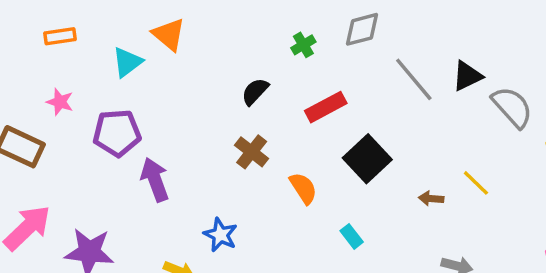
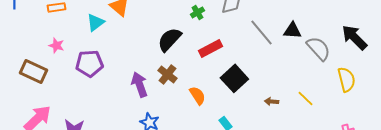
black triangle: (467, 76) -> (292, 30), turned 30
black semicircle: (255, 91) -> (169, 39), size x1.5
purple arrow: (155, 180) -> (139, 84), moved
yellow line: (476, 183) -> (305, 98), moved

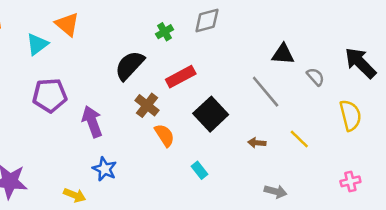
gray line: (261, 32) -> (266, 92), moved
gray semicircle: (318, 48) -> (315, 77), size x0.6
purple pentagon: (89, 63) -> (50, 95), moved
brown cross: (167, 74) -> (147, 105), moved

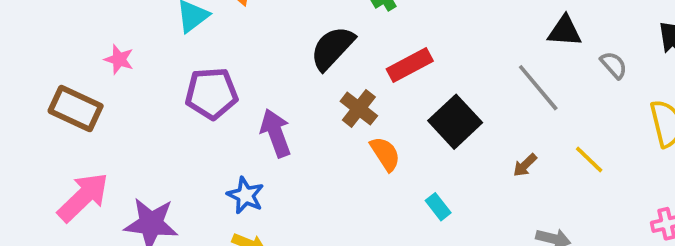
brown arrow: (257, 143) -> (525, 165), turned -49
blue star: (105, 169) -> (245, 195), moved

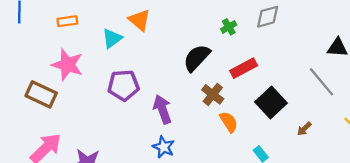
pink star: (119, 59) -> (67, 65), size x1.8
brown arrow: (525, 165) -> (304, 129), moved
blue star: (245, 195) -> (164, 147), moved

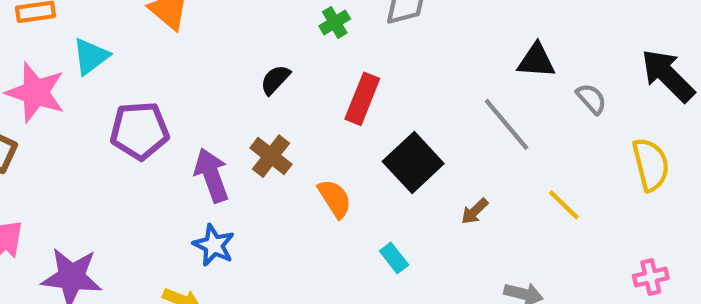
cyan triangle: (112, 38) -> (91, 56), moved
black semicircle: (197, 58) -> (275, 80), size x0.6
red rectangle: (244, 68) -> (362, 99), turned -40
brown cross: (213, 94) -> (271, 156), moved

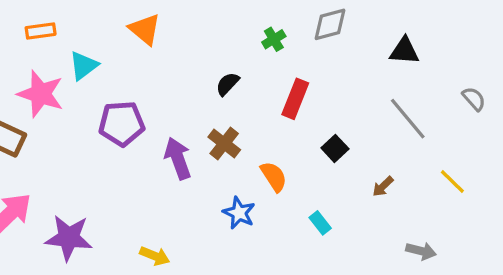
black triangle: (536, 61) -> (404, 51), moved
black square: (413, 162) -> (335, 148), size x0.6
blue star: (214, 245) -> (239, 213), moved

